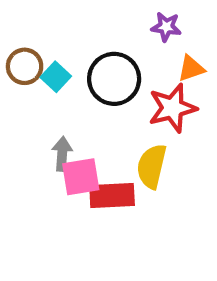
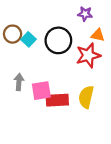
orange triangle: (191, 68) -> (98, 35), turned 32
gray arrow: (62, 154) -> (19, 82), moved
yellow semicircle: (152, 166) -> (86, 97), moved

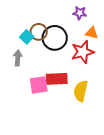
brown circle: (13, 34) -> (39, 32), moved
gray arrow: (19, 82) -> (18, 58), moved
red rectangle: (57, 100) -> (57, 79), moved

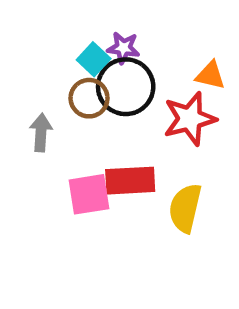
purple star: (80, 13) -> (123, 48), moved
brown circle: (39, 32) -> (89, 98), moved
cyan square: (27, 37) -> (94, 59), moved

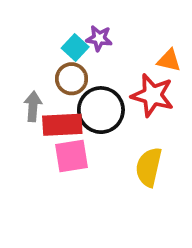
black circle: (126, 87) -> (101, 110), moved
red star: (190, 119) -> (152, 95), turned 30
red rectangle: (130, 181) -> (62, 125), moved

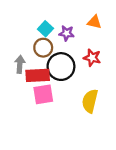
purple star: (99, 38) -> (67, 33), moved
orange triangle: (169, 60) -> (94, 22), moved
red star: (152, 95) -> (92, 58), size x0.7

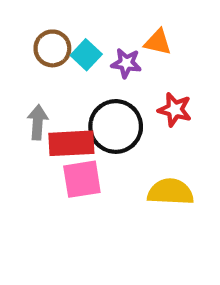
orange triangle: (94, 22) -> (158, 42), moved
brown circle: (43, 48) -> (52, 48), moved
yellow semicircle: (90, 101) -> (171, 192), turned 80

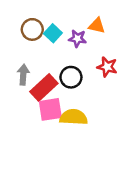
black circle: (116, 126) -> (71, 77), size x0.7
red rectangle: (71, 143) -> (44, 88), turned -40
yellow semicircle: (171, 192) -> (74, 117), moved

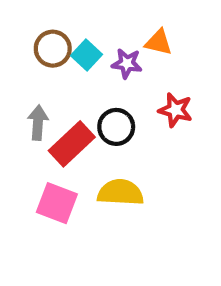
pink square: (50, 109) -> (57, 203), moved, turned 30

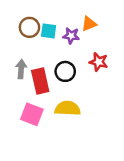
orange triangle: (159, 42) -> (89, 24), turned -35
cyan square: (87, 55) -> (49, 31), turned -35
red rectangle: (72, 144) -> (40, 81), turned -60

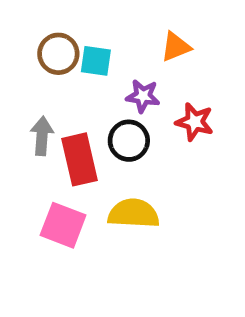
purple star: (71, 36) -> (143, 96), moved

